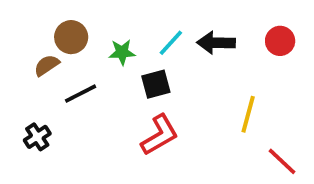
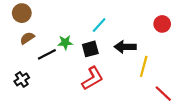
brown circle: (71, 37) -> (22, 13), moved
black arrow: (216, 43) -> (125, 47), moved
green star: (122, 52) -> (65, 42), moved

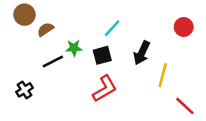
brown semicircle: (27, 38) -> (45, 29), moved
black arrow: (125, 47) -> (142, 53), turned -66

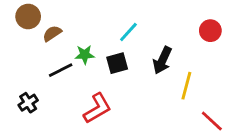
red L-shape: (105, 89) -> (97, 108), moved

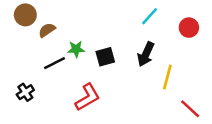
cyan line: (128, 32) -> (150, 16), moved

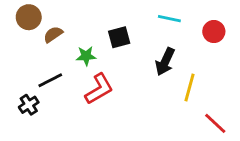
cyan line: (150, 16) -> (169, 19), turned 60
black square: (105, 57) -> (119, 37), moved
black line: (54, 63) -> (50, 80), moved
red L-shape: (87, 97) -> (99, 89), moved

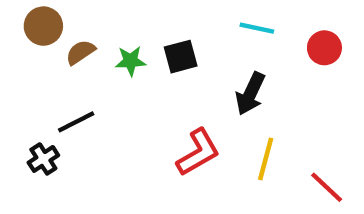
green star: (86, 56) -> (131, 61), moved
yellow line: (189, 87) -> (266, 159), moved
red L-shape: (99, 89) -> (198, 152), moved

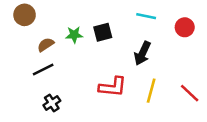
brown semicircle: (80, 52) -> (46, 45), moved
red L-shape: (198, 152) -> (113, 87), turned 36
black cross: (43, 159) -> (52, 103), moved
red line: (327, 187) -> (190, 93), moved

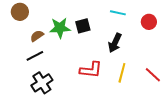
green star: (74, 35) -> (60, 28), size x1.5
black cross: (52, 103) -> (42, 83), size x1.5

